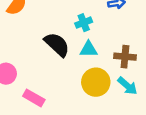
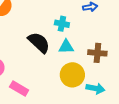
cyan cross: (84, 23) -> (62, 24), turned 32
cyan arrow: (127, 86) -> (95, 88), moved, turned -30

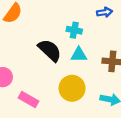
yellow circle: (72, 75) -> (72, 88), moved

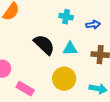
blue arrow: (104, 12) -> (93, 25), moved
cyan cross: (74, 30) -> (66, 17), moved

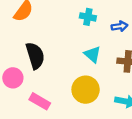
black semicircle: (44, 45) -> (35, 56), moved, turned 30
cyan triangle: (70, 49) -> (93, 54), turned 42

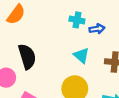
blue arrow: (120, 26) -> (97, 29), moved

